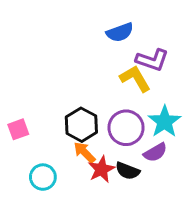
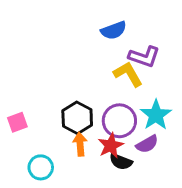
orange arrow: (84, 152) -> (80, 144), turned 40
red star: (101, 169) -> (111, 146), moved

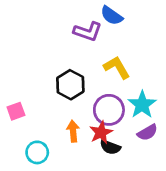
blue semicircle: (114, 30) -> (112, 16), moved, turned 55
purple L-shape: (144, 57) -> (88, 32), moved
black hexagon: (77, 118) -> (70, 85), moved
purple semicircle: (147, 144) -> (147, 132), moved

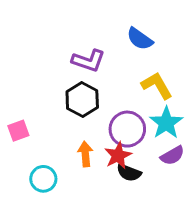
blue semicircle: (112, 16) -> (140, 39), moved
purple L-shape: (88, 32) -> (88, 61), moved
yellow L-shape: (117, 67) -> (157, 86), moved

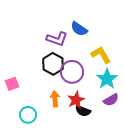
blue semicircle: (140, 39) -> (79, 29), moved
purple circle: (127, 129) -> (72, 72), moved

